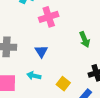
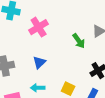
blue triangle: (41, 51) -> (39, 62), turned 32

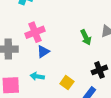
pink cross: (39, 27) -> (35, 32), moved

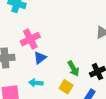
green arrow: (86, 37) -> (73, 68), moved

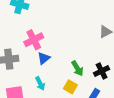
cyan arrow: (36, 83) -> (40, 83), turned -120

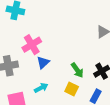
cyan arrow: (40, 83) -> (41, 88), turned -88

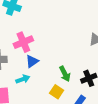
cyan arrow: (41, 88) -> (23, 79), moved

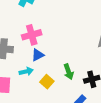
yellow square: (57, 92) -> (47, 82), moved

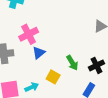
cyan arrow: (26, 71) -> (32, 87), moved

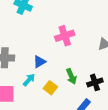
pink cross: (29, 34) -> (65, 36), moved
cyan arrow: (32, 87) -> (29, 80), moved, turned -32

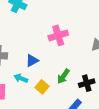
green arrow: (71, 76) -> (63, 76), turned 56
cyan arrow: (29, 80) -> (21, 78), turned -112

